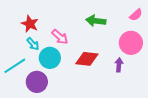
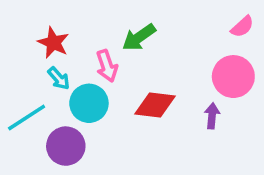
green arrow: (96, 21) -> (139, 37), moved, turned -42
pink arrow: (60, 37) -> (107, 66), turned 30

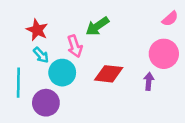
cyan line: (27, 118) -> (18, 83), turned -56

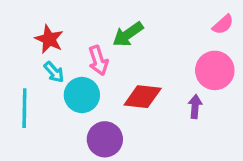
purple circle: (46, 103) -> (105, 139), moved

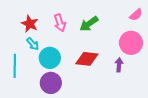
green arrow: (128, 34) -> (89, 24), moved
pink arrow: (98, 61) -> (60, 23), moved
purple circle: (105, 139) -> (51, 83), moved

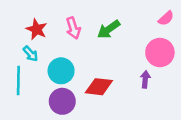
cyan arrow: (33, 44) -> (31, 54), moved
red diamond: (87, 59) -> (99, 87), moved

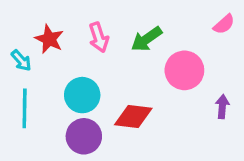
pink circle: (160, 52) -> (184, 70), moved
cyan arrow: (31, 54) -> (21, 60), moved
purple arrow: (145, 79) -> (222, 107), moved

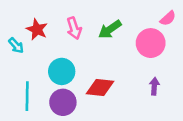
pink circle: (184, 70) -> (151, 43), moved
purple arrow: (222, 107) -> (154, 86), moved
cyan line: (25, 108) -> (27, 96), moved

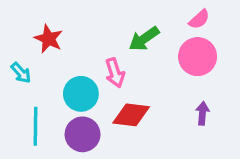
pink semicircle: (168, 18) -> (199, 19), moved
pink arrow: (74, 28) -> (115, 73), moved
cyan arrow: (16, 45) -> (21, 73), moved

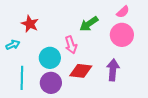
cyan arrow: (21, 73) -> (13, 45), turned -72
purple arrow: (202, 113) -> (113, 70), moved, size x1.5

